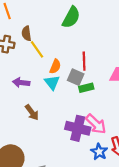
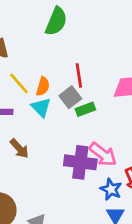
yellow line: (37, 49) -> (19, 84), moved
gray square: (76, 77) -> (70, 97), turned 35

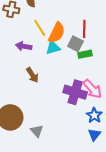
orange semicircle: (43, 86) -> (57, 33), size x1.5
gray square: (70, 97) -> (75, 44), turned -35
cyan triangle: (41, 107) -> (53, 48), turned 49

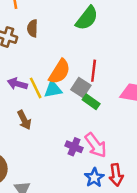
yellow line: (40, 28) -> (36, 88), moved
green rectangle: (85, 54) -> (91, 102), turned 40
purple cross: (75, 92) -> (74, 147), size x0.6

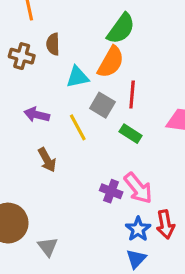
orange semicircle: (60, 72) -> (111, 62), moved
yellow line: (36, 88) -> (78, 127), moved
gray square: (81, 88) -> (102, 105), moved
cyan triangle: (53, 89) -> (77, 77), moved

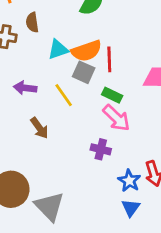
orange semicircle: (111, 62) -> (86, 51), moved, turned 48
pink arrow: (138, 188) -> (116, 118), moved
gray triangle: (48, 247) -> (49, 206), size x1.6

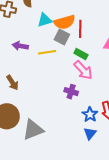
yellow line: (64, 95) -> (47, 52), turned -66
brown arrow: (39, 128) -> (12, 83), moved
gray triangle: (49, 206) -> (33, 130), turned 50

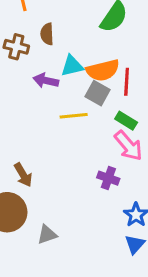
purple arrow: (20, 46) -> (46, 81), moved
brown arrow: (12, 83) -> (23, 175), moved
gray triangle: (33, 130) -> (47, 235), size x0.6

